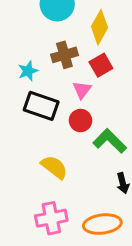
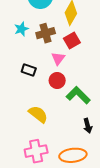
cyan star: (28, 71) -> (21, 29), moved
black rectangle: (41, 106) -> (29, 70), size x0.6

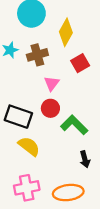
red square: (72, 40) -> (80, 63), moved
black rectangle: (29, 70) -> (18, 117), moved, size x1.6

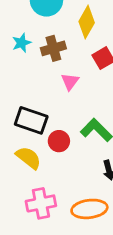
red circle: (50, 108) -> (59, 141), moved
yellow semicircle: (29, 146) -> (28, 158), moved

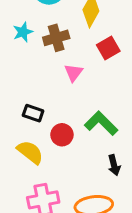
black rectangle: (31, 120) -> (33, 113), size x0.6

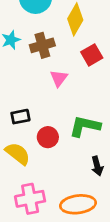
black rectangle: (33, 113) -> (20, 117), turned -30
green L-shape: (101, 123) -> (85, 126), turned -32

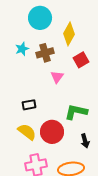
red circle: (48, 137) -> (52, 132), moved, size x1.5

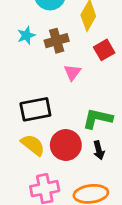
black rectangle: (29, 105) -> (35, 109), size x1.6
black arrow: (85, 141) -> (99, 150), moved

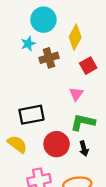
cyan star: (26, 35) -> (28, 44), moved
pink triangle: (72, 72) -> (76, 94), moved
yellow semicircle: (33, 145) -> (17, 144), moved

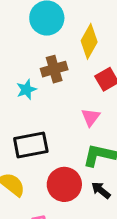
cyan star: (28, 44) -> (26, 90), moved
black arrow: (84, 148) -> (101, 190), turned 144

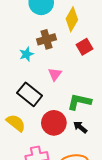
pink triangle: (91, 117) -> (55, 74), moved
black rectangle: (31, 145) -> (30, 94), turned 50

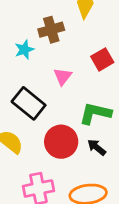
red square: (85, 47) -> (102, 59), moved

